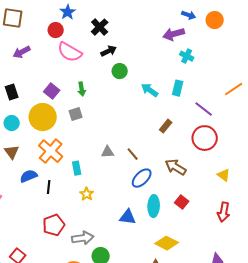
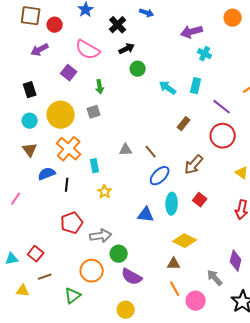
blue arrow: (189, 15) -> (147, 13), moved
red circle: (56, 30) -> (55, 25), moved
purple square: (52, 91) -> (69, 73), moved
brown arrow: (176, 167) -> (194, 165), turned -80

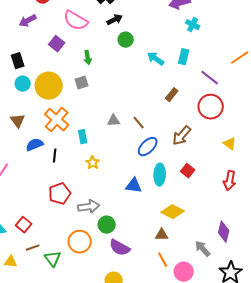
cyan circle: (30, 121) -> (23, 84), moved
green triangle: (73, 296) -> (53, 259), moved, turned -30

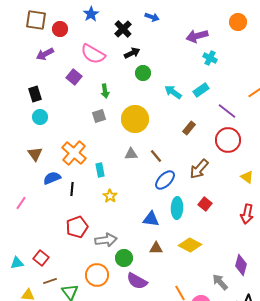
cyan rectangle: (184, 57) -> (201, 90), turned 42
yellow circle: (49, 86) -> (135, 119), moved
brown triangle: (162, 235) -> (156, 248), moved

